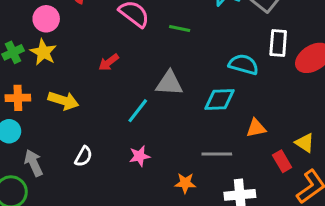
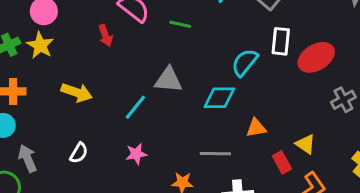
red arrow: (109, 62) -> (105, 35), moved, turned -75
cyan semicircle: (243, 64) -> (245, 62), turned -68
yellow arrow: (63, 101) -> (77, 92), moved

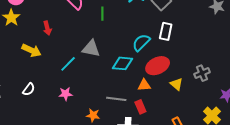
green line: (180, 24) -> (102, 14), turned 72
red arrow: (105, 35) -> (47, 28), moved
red ellipse: (316, 57) -> (158, 66), moved
yellow triangle: (305, 144) -> (176, 84), moved
red rectangle: (282, 162) -> (140, 107), moved

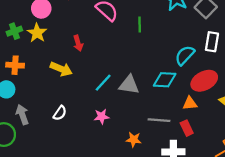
gray triangle: (91, 49) -> (129, 85), moved

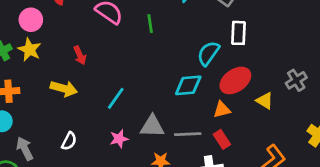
gray triangle: (129, 85) -> (152, 126), moved

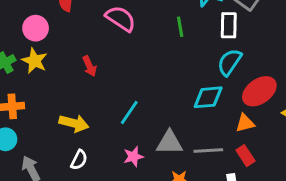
green line: (150, 24) -> (180, 27), moved
white rectangle: (239, 33) -> (229, 25), moved
yellow arrow: (64, 89) -> (74, 123), moved

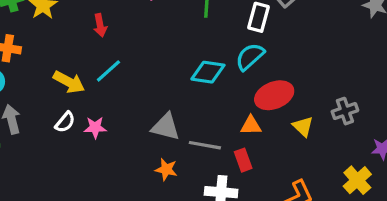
cyan diamond: (208, 97) -> (208, 72), moved
cyan line: (129, 112) -> (108, 71), moved
pink star: (133, 157) -> (95, 127), moved

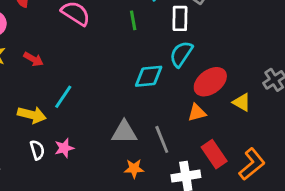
red arrow: (100, 25) -> (33, 59), moved, turned -36
white semicircle: (65, 122) -> (37, 150), turned -42
gray line: (205, 145) -> (162, 139), turned 72
red rectangle: (243, 160) -> (214, 154), moved, size x1.4

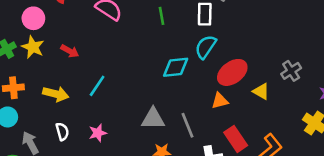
yellow arrow: (32, 115) -> (56, 94), moved
white semicircle: (37, 150) -> (62, 131), moved

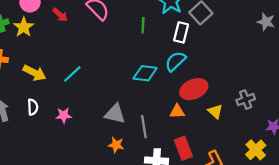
red arrow: (70, 51) -> (60, 15), moved

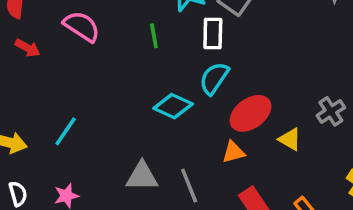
cyan diamond: (145, 73) -> (173, 106), turned 30

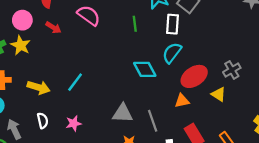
cyan diamond: (173, 106) -> (145, 69), turned 35
gray cross: (331, 111) -> (232, 70), moved

